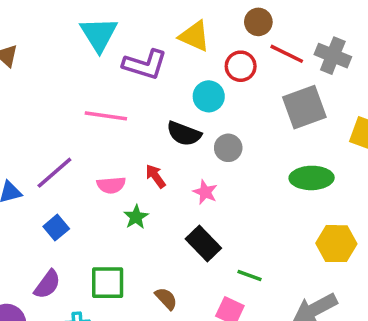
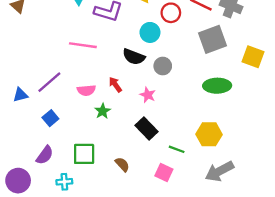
yellow hexagon: (336, 244) -> (209, 134), moved

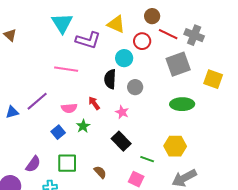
black semicircle: (134, 57) -> (110, 79), turned 72
blue square: (50, 118) -> (58, 132), moved

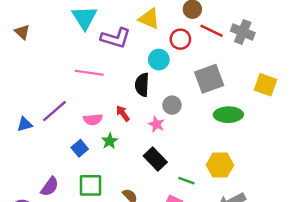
gray square: (178, 64) -> (209, 79), moved
gray circle: (135, 87) -> (172, 105), moved

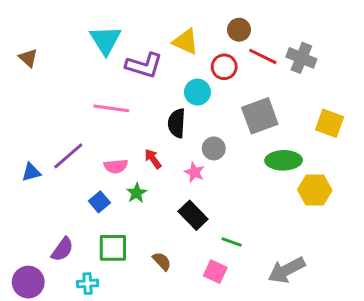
yellow hexagon: (220, 165) -> (315, 190), moved

